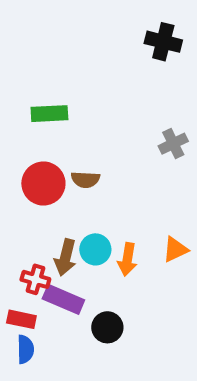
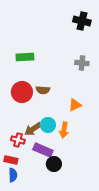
gray cross: (173, 144) -> (82, 63), moved, turned 32
orange triangle: (175, 249) -> (75, 105), moved
brown arrow: (65, 257) -> (33, 129), turned 42
purple rectangle: (63, 299) -> (43, 150), moved

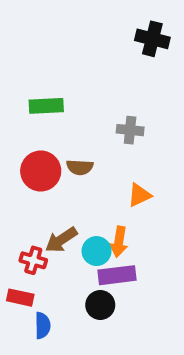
gray cross: (82, 63) -> (130, 130), moved
cyan circle: (48, 125) -> (97, 251), moved
purple rectangle: (43, 150) -> (117, 275), moved, turned -30
blue semicircle: (13, 175) -> (43, 325), moved

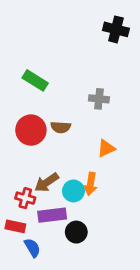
green rectangle: (46, 106) -> (35, 80), turned 35
purple rectangle: (117, 275) -> (52, 215), moved
blue semicircle: (43, 325) -> (32, 248), turned -30

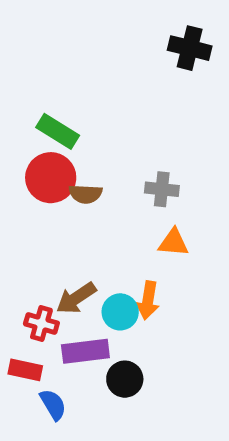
gray cross: (99, 99) -> (162, 189), moved
brown semicircle: (61, 127) -> (85, 194), moved
red circle: (31, 130) -> (51, 178), moved
orange triangle: (106, 148) -> (173, 242), turned 30

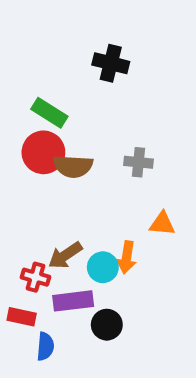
black cross: (190, 48) -> (111, 63), moved
brown semicircle: (85, 194) -> (73, 166), size x1.4
orange triangle: (173, 242) -> (162, 224), moved
blue semicircle: (53, 405) -> (45, 346), turned 36

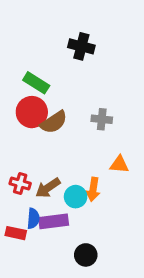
brown semicircle: (73, 166) -> (54, 122), turned -36
red cross: (35, 277) -> (20, 183), moved
black circle: (107, 325) -> (86, 255), moved
blue semicircle: (45, 346) -> (33, 218), moved

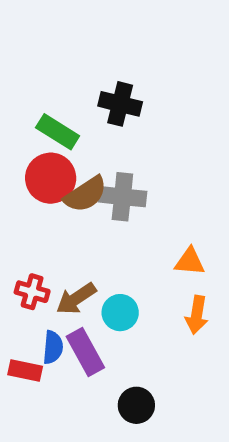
black cross: (81, 46) -> (120, 104), moved
gray cross: (102, 119) -> (122, 197), moved, size x1.4
orange arrow: (93, 189) -> (197, 315), moved
purple rectangle: (54, 221) -> (85, 352), turned 68

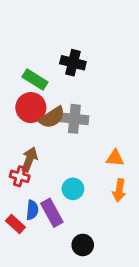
brown arrow: (76, 299) -> (29, 159), moved, turned 145
red rectangle: (25, 371) -> (15, 224), turned 30

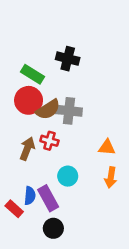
red cross: (20, 176) -> (49, 141), moved
black circle: (83, 245) -> (53, 228), moved

